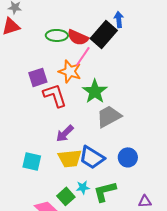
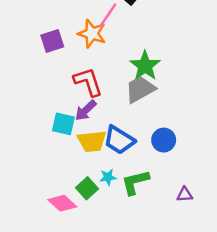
green star: (95, 91) -> (145, 66), moved
red L-shape: (55, 95) -> (88, 82), moved
cyan square: (32, 161) -> (63, 124), moved

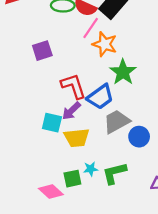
orange star: (92, 34) -> (105, 44), moved
gray trapezoid: (140, 89) -> (116, 122), moved
blue trapezoid: (119, 140) -> (100, 97), moved, turned -68
green square: (87, 188) -> (72, 179), turned 30

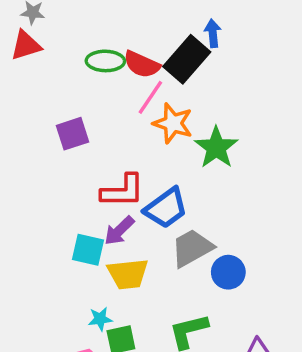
green star: (123, 72) -> (216, 148), moved
red L-shape: (73, 86) -> (123, 191), turned 108
cyan star: (91, 169) -> (100, 319), moved

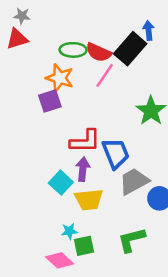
orange star: (173, 123) -> (60, 78), moved
blue trapezoid: (166, 208) -> (116, 153), turned -76
purple arrow: (119, 231) -> (83, 169), turned 140
cyan square: (88, 250) -> (61, 183), turned 30

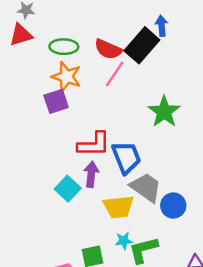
green ellipse: (73, 50) -> (64, 47), moved
gray trapezoid: (134, 181) -> (146, 187), turned 64
yellow trapezoid: (89, 200) -> (119, 207), moved
cyan star: (69, 231) -> (124, 241), moved

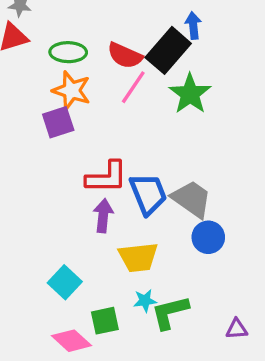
green star: (164, 112) -> (190, 94), moved
gray trapezoid: (146, 187) -> (192, 199), moved
cyan square: (68, 189) -> (65, 282), moved
blue circle: (173, 206) -> (208, 237), moved

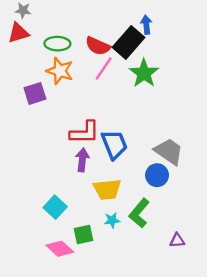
purple square: (58, 122) -> (35, 93), moved
gray trapezoid: (192, 199) -> (169, 151), moved
green L-shape: (170, 312) -> (139, 213), moved, turned -36

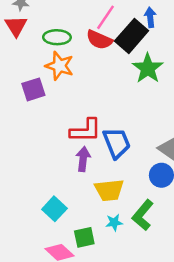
red triangle: (18, 33) -> (16, 26), turned -45
pink line: (104, 69) -> (105, 17), moved

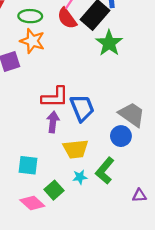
red semicircle: (99, 40) -> (67, 18), turned 30
cyan square: (54, 209) -> (28, 165), turned -36
green square: (84, 237) -> (54, 190), turned -30

